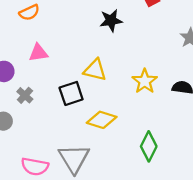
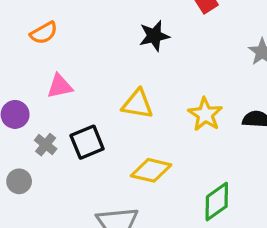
black square: (71, 93) -> (87, 142), moved
green diamond: (149, 146) -> (217, 202), turned 32

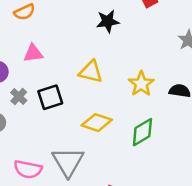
green diamond: (217, 202) -> (142, 132), moved

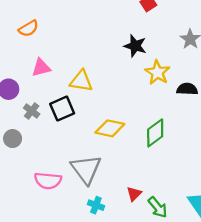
black star: (108, 21) -> (135, 46), moved, turned 30
yellow triangle: (91, 72) -> (81, 81), moved
yellow star: (141, 84) -> (157, 72), moved

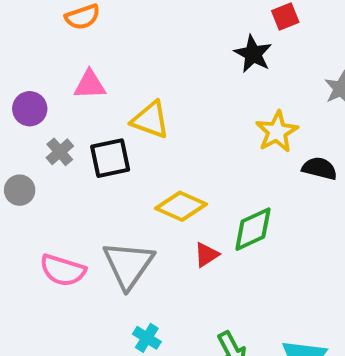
black star: (135, 46) -> (253, 54), moved
red triangle: (134, 194) -> (206, 255), moved
cyan cross: (96, 205) -> (147, 338), moved

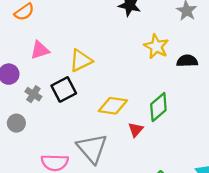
yellow triangle: (150, 120) -> (81, 61), turned -30

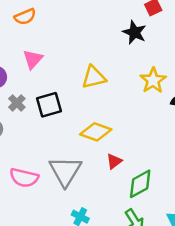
pink triangle: (40, 50) -> (33, 59), turned -42
yellow triangle: (81, 61) -> (94, 77), moved
green diamond: (158, 107) -> (140, 184), moved

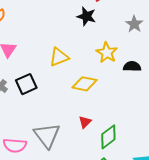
yellow diamond: (96, 132) -> (84, 84), moved

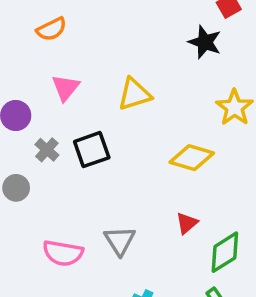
yellow triangle: (59, 57) -> (134, 94), moved
gray triangle: (47, 135) -> (120, 241), size x0.7

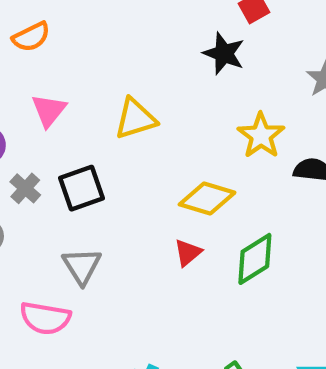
red triangle: (187, 223) -> (188, 253), moved
gray triangle: (120, 241) -> (82, 266), moved
green diamond: (225, 252) -> (255, 259), moved

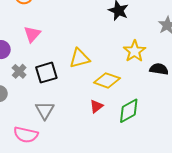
yellow triangle: (135, 119) -> (80, 58), moved

